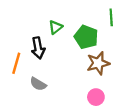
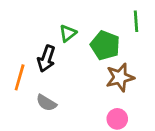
black arrow: (38, 48) -> (46, 59), turned 30

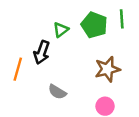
green pentagon: (105, 45) -> (94, 25), moved
gray semicircle: (46, 103) -> (57, 92), moved

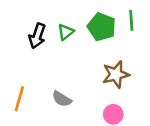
black arrow: (42, 52) -> (37, 36), moved
orange line: (18, 69) -> (19, 99), moved

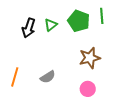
gray semicircle: (62, 99) -> (48, 77), turned -63

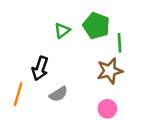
green line: (102, 16) -> (120, 43), moved
black arrow: (29, 28) -> (40, 68), moved

